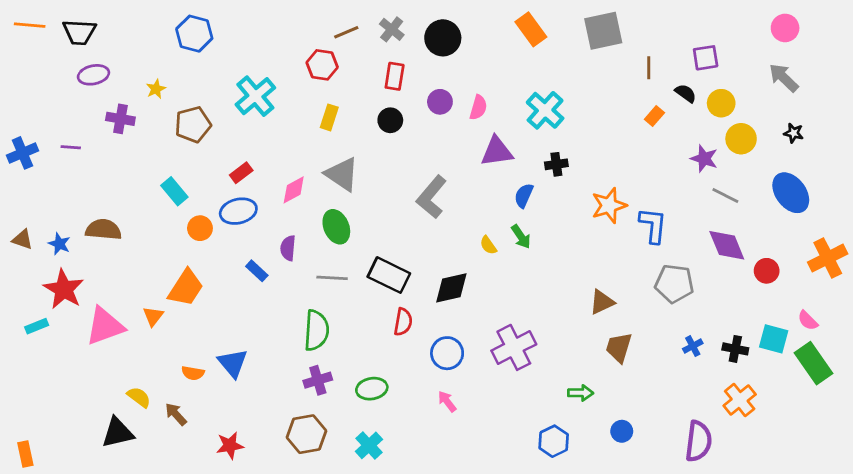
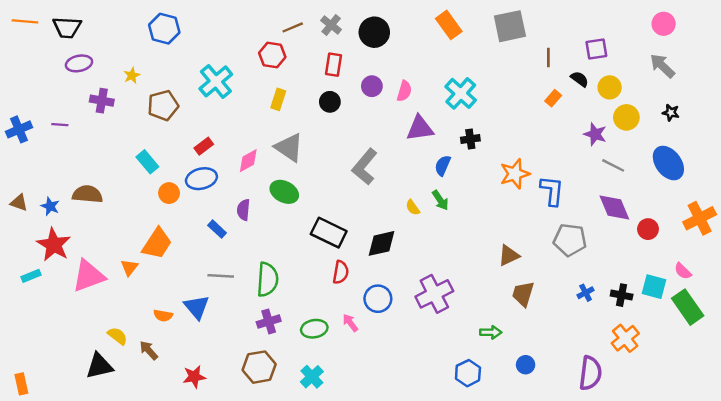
green ellipse: (336, 227) -> (284, 192), turned -40
gray line: (332, 278) -> (221, 276), moved
pink arrow: (447, 401) -> (350, 323), moved

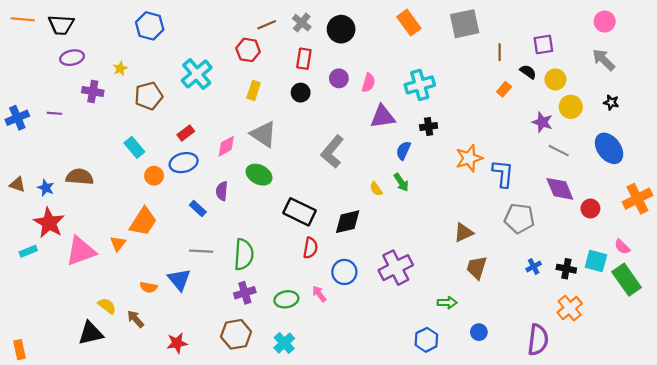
cyan cross: (461, 93) -> (420, 85), turned 32

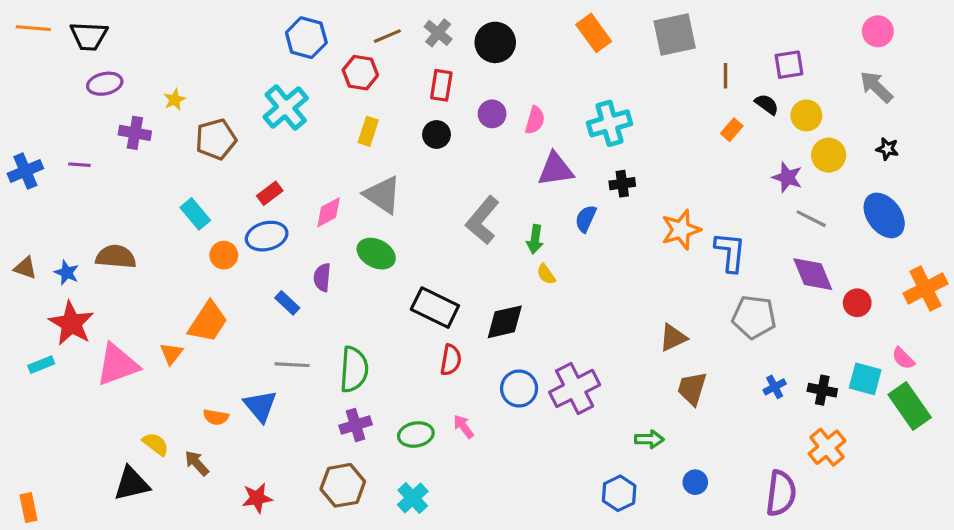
blue hexagon: (150, 26) -> (306, 38), moved
green arrow: (401, 182) -> (535, 239), moved, turned 42
blue circle: (344, 272) -> (519, 388), moved

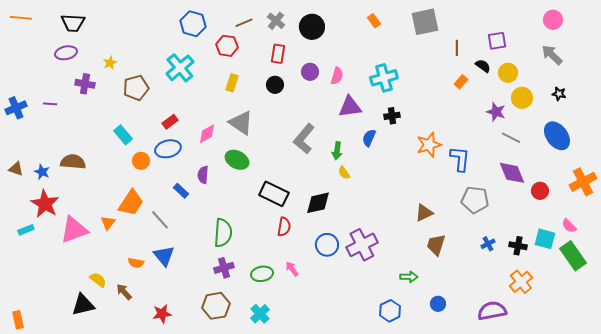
orange rectangle: (594, 33) -> (374, 21), size x0.6
black trapezoid: (89, 36) -> (73, 23), moved
gray line: (292, 365) -> (160, 220), moved, turned 45
purple semicircle: (781, 493) -> (492, 311), turned -108

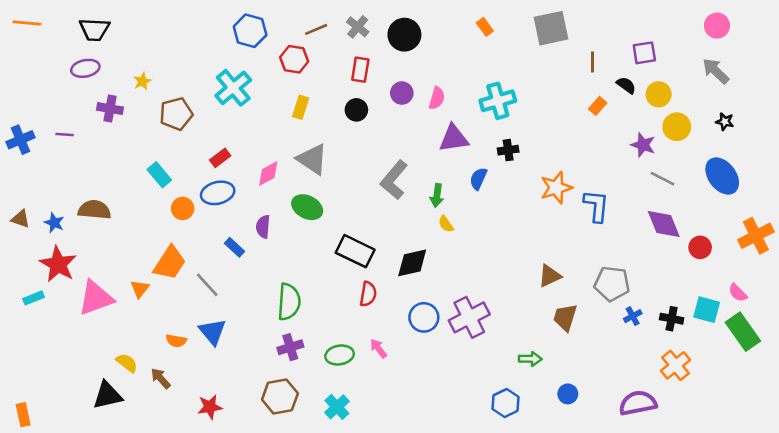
gray pentagon: (475, 200) -> (612, 284), moved

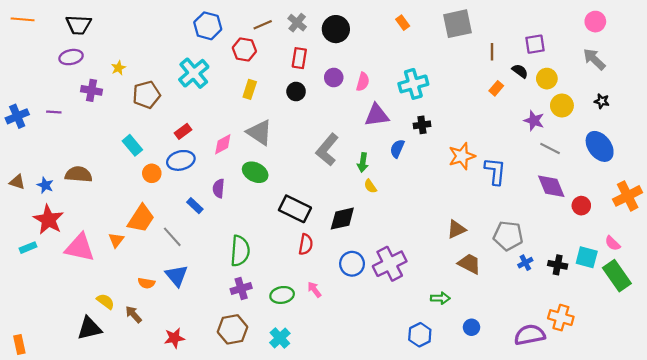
pink triangle: (96, 298) -> (80, 248), turned 32
brown trapezoid: (565, 317) -> (469, 264), turned 100
orange cross: (675, 365) -> (561, 318), moved, turned -35

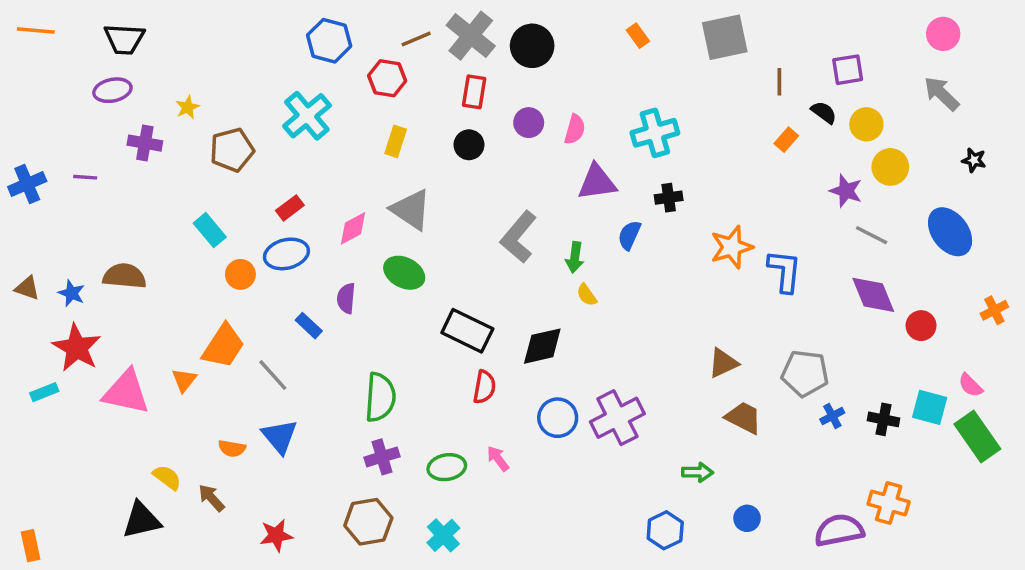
gray cross: (297, 23) -> (471, 36), size x1.6
black star: (602, 101) -> (974, 160), moved
orange cross: (628, 196) -> (994, 310), size x0.6

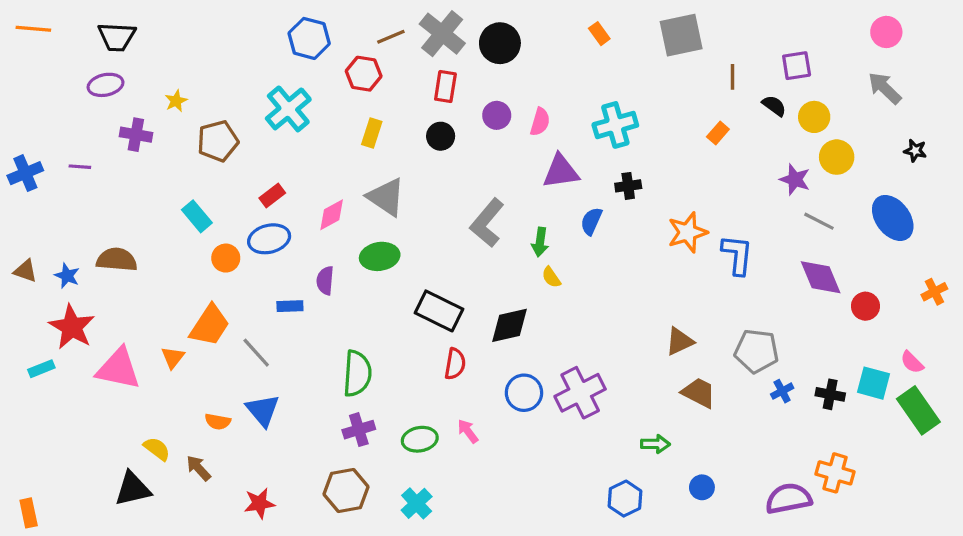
orange rectangle: (786, 140) -> (718, 133), moved
green ellipse: (404, 273) -> (380, 256), turned -36
blue rectangle: (309, 326) -> (290, 306), turned -45

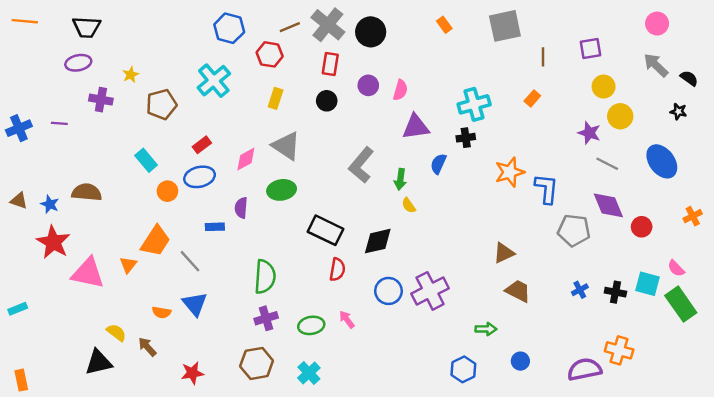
black semicircle: (774, 106) -> (689, 78), moved
cyan cross: (615, 125) -> (474, 104), moved
gray pentagon: (756, 351) -> (574, 230), moved
cyan rectangle: (41, 369) -> (18, 309), moved

